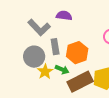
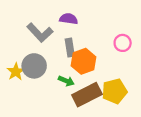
gray rectangle: (55, 47) -> (70, 48), moved
yellow star: (45, 72) -> (16, 72), moved

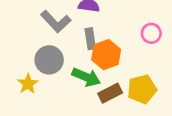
yellow star: (16, 72) -> (28, 84), moved
green arrow: (66, 81) -> (86, 77), size x1.5
brown rectangle: (87, 95) -> (110, 93), size x0.7

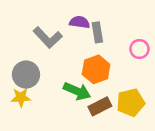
gray rectangle: (90, 39) -> (97, 32), moved
gray circle: (49, 60) -> (26, 75), moved
yellow star: (28, 84) -> (21, 97), turned 30

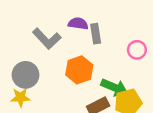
orange hexagon: (96, 69) -> (79, 70), moved
green arrow: (77, 91) -> (114, 87), moved

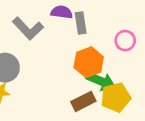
orange hexagon: (79, 70) -> (89, 62), moved

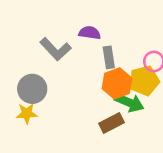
gray rectangle: (81, 23) -> (109, 57), moved
yellow pentagon: (116, 97) -> (144, 81), moved

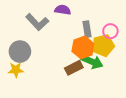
gray rectangle: (109, 57) -> (87, 29), moved
brown rectangle: (111, 123) -> (74, 68), moved

